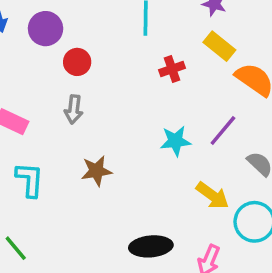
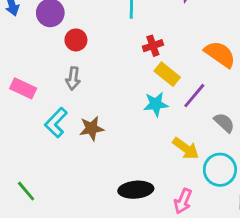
yellow rectangle: (219, 46) -> (167, 74), moved
cyan L-shape: (30, 180) -> (56, 123), moved, turned -140

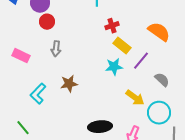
red circle: (76, 40) -> (47, 22), moved
cyan L-shape: (56, 123) -> (38, 94), moved

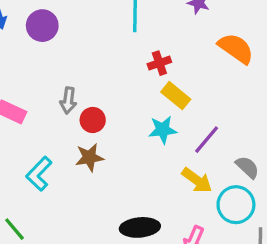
red circle: (47, 22) -> (93, 120), moved
orange semicircle: (159, 32) -> (236, 48), moved
purple line: (141, 61) -> (207, 140), moved
gray semicircle: (162, 80) -> (247, 167), moved

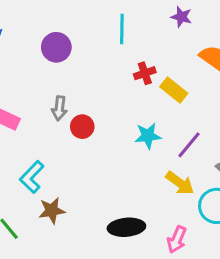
purple circle: (42, 26) -> (56, 47), moved
yellow rectangle: (176, 96) -> (174, 90), moved
brown star: (89, 157) -> (52, 210), moved

